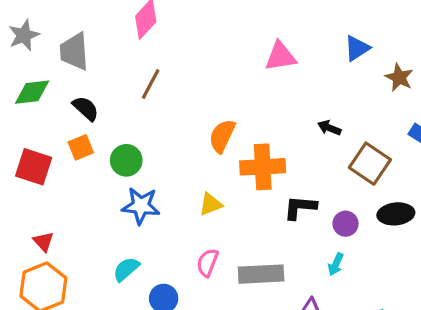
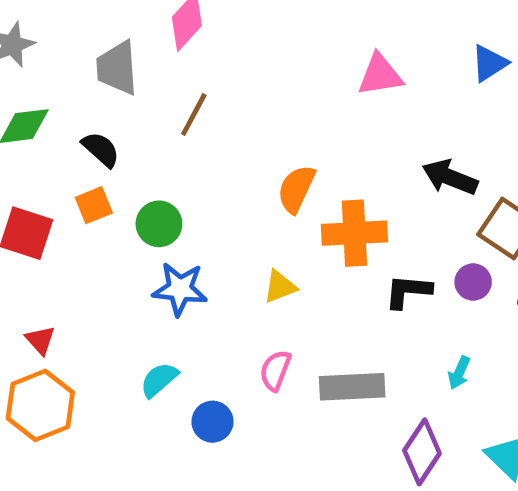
gray trapezoid: (74, 51) -> (117, 68), moved
black arrow: (329, 128) -> (450, 177), size x1.6
purple circle: (346, 224) -> (473, 282), moved

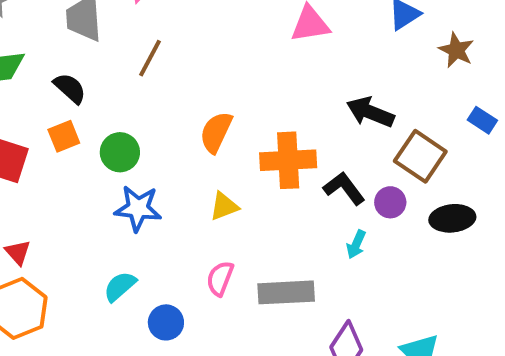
orange semicircle: (296, 189) -> (216, 132), moved
black L-shape: (408, 291) -> (344, 188), moved, turned 48
cyan arrow: (459, 373) -> (356, 244), moved

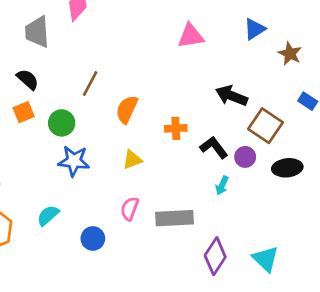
brown line: (150, 58) -> (90, 84), moved
orange cross: (288, 160) -> (176, 128), size x0.6
cyan semicircle: (120, 286) -> (48, 215), moved

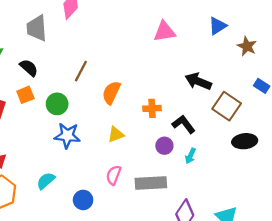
purple circle: (245, 157) -> (164, 146), moved

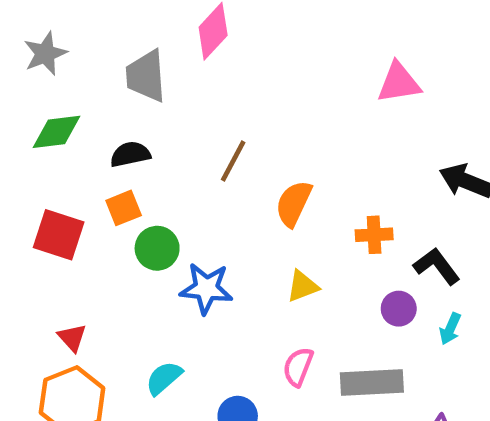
black semicircle: (29, 68) -> (130, 154), turned -54
green circle: (57, 104) -> (157, 248), moved

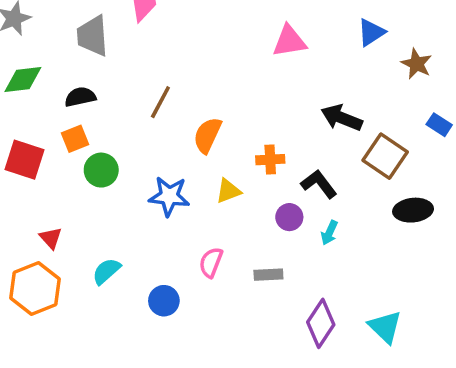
yellow triangle: (303, 286) -> (228, 191), moved
blue star: (206, 288) -> (169, 196), moved
red triangle: (72, 338) -> (51, 238), moved
gray rectangle: (372, 382) -> (268, 275), size x0.6

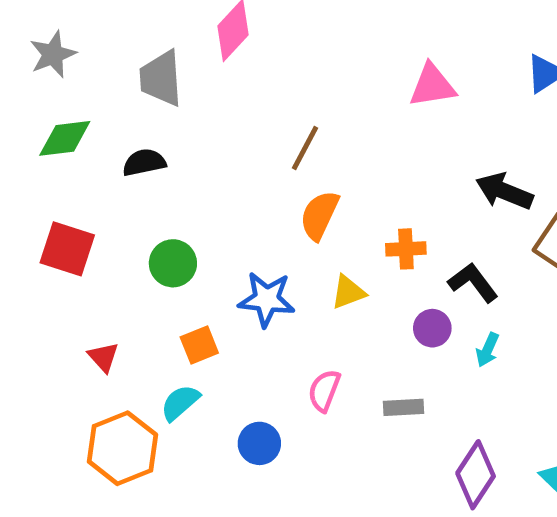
brown line: (160, 102) -> (305, 148), moved
orange square: (75, 139) -> (199, 345), moved
orange hexagon: (35, 289) -> (122, 448), moved

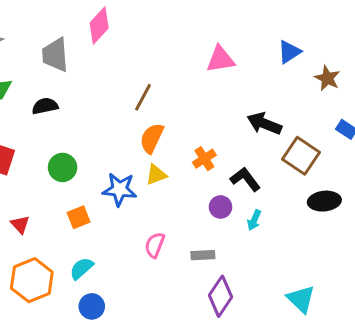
orange cross: (406, 249) -> (204, 159), turned -30
yellow triangle: (348, 292) -> (156, 175), moved
cyan semicircle: (180, 403) -> (82, 268), moved
blue circle: (259, 443) -> (92, 306), moved
purple diamond: (476, 475) -> (220, 296), moved

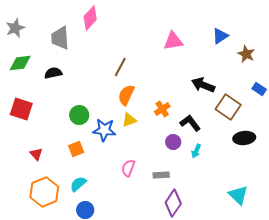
green circle: (63, 167) -> (79, 115), moved
cyan triangle: (301, 299) -> (238, 195), moved

